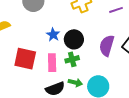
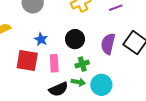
blue star: (53, 35) -> (41, 39), moved
green cross: (72, 59) -> (82, 64), moved

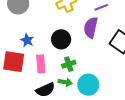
purple semicircle: (108, 44) -> (91, 28), moved

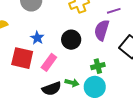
pink rectangle: (41, 64) -> (49, 62), turned 36
green cross: (69, 64) -> (98, 66), moved

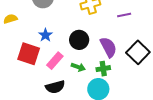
purple semicircle: (102, 30) -> (108, 47), moved, turned 130
green arrow: (72, 83) -> (78, 67), moved

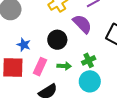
purple semicircle: (108, 47) -> (82, 24), moved

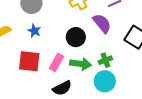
blue star: (24, 45) -> (34, 31), moved
green arrow: (64, 66) -> (81, 64), size x1.5

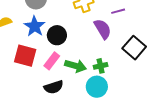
blue star: (34, 31) -> (35, 26), size x1.5
black circle: (76, 37) -> (57, 35), moved

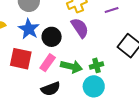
purple semicircle: (103, 29) -> (80, 28), moved

